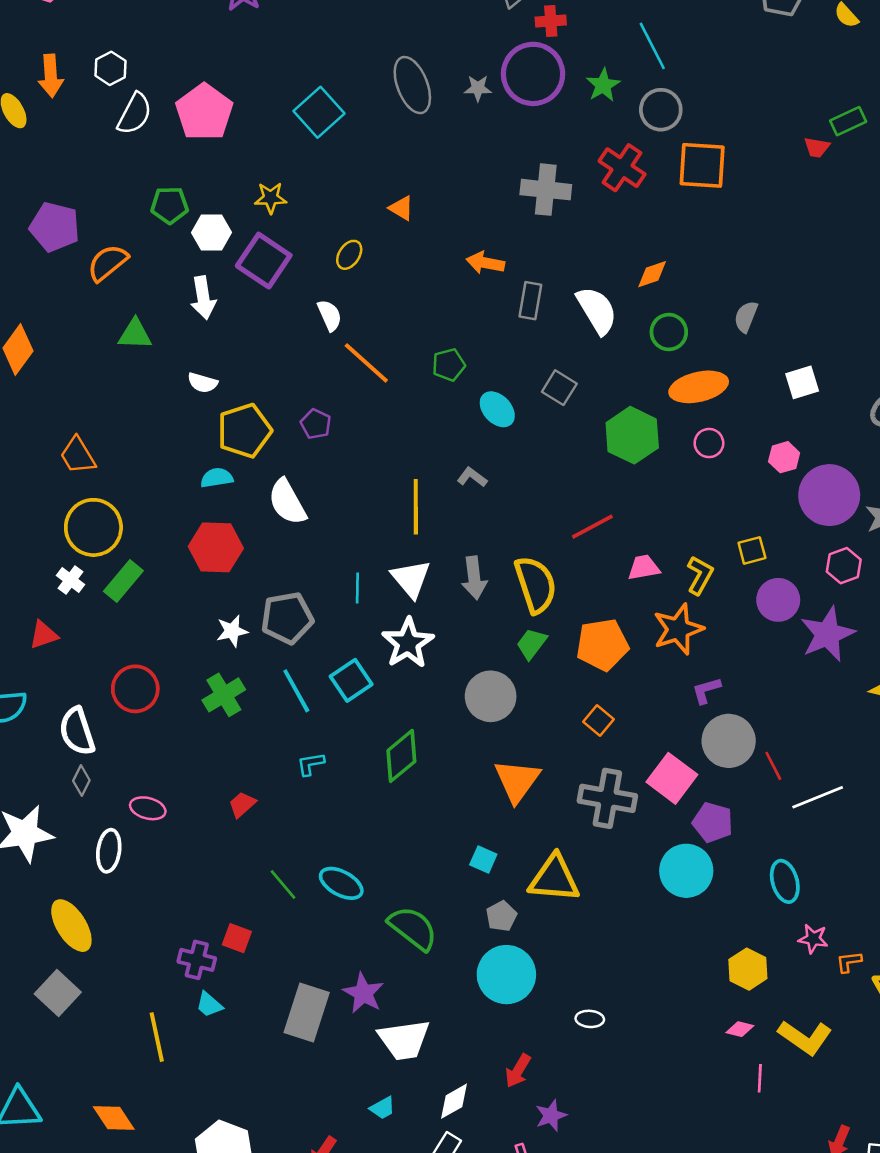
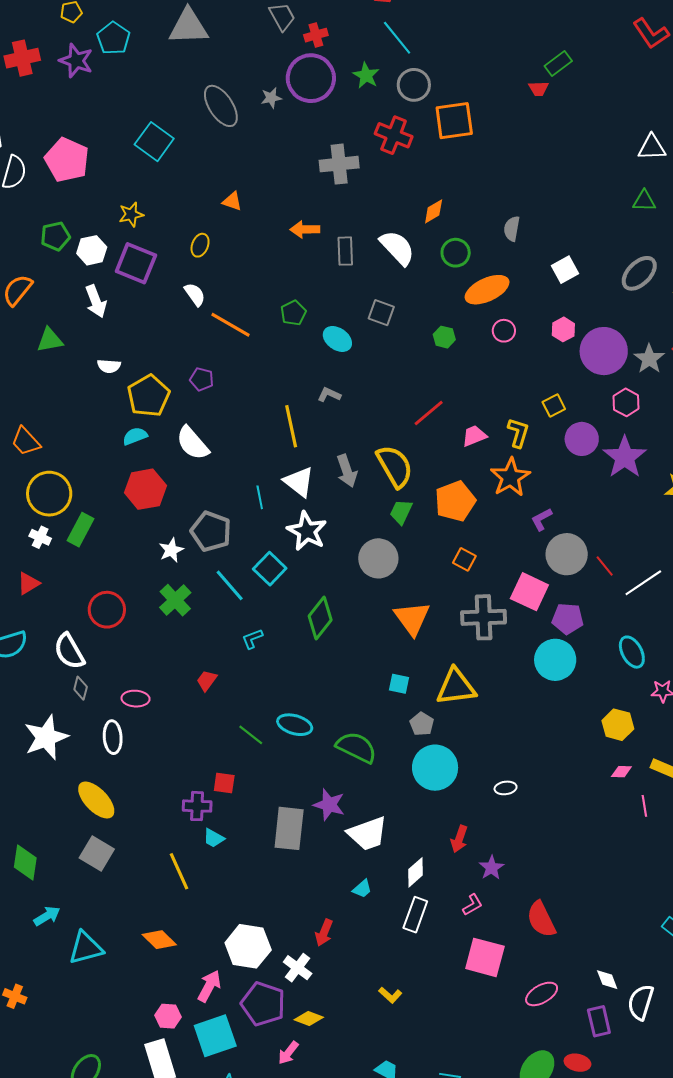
green hexagon: (632, 435) -> (444, 337), size x0.5
gray pentagon: (287, 618) -> (211, 531), turned -30

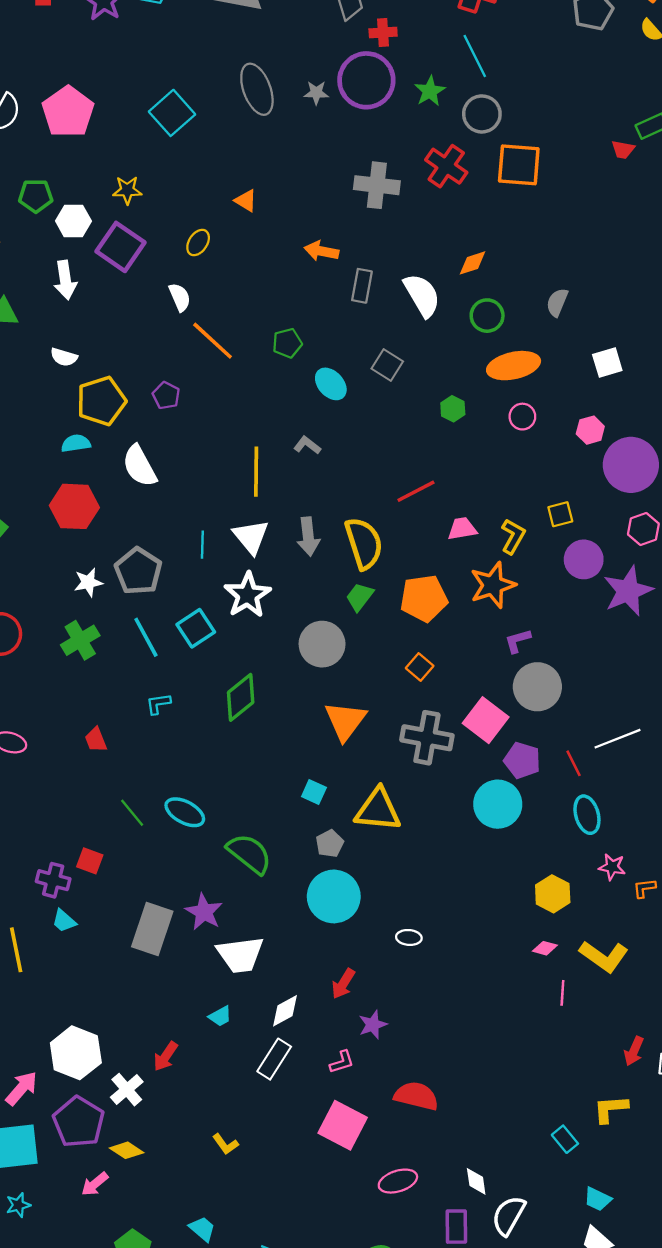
red line: (605, 566) -> (573, 763), moved
red trapezoid: (207, 680) -> (96, 740), turned -70
red semicircle: (541, 919) -> (416, 1096), turned 117

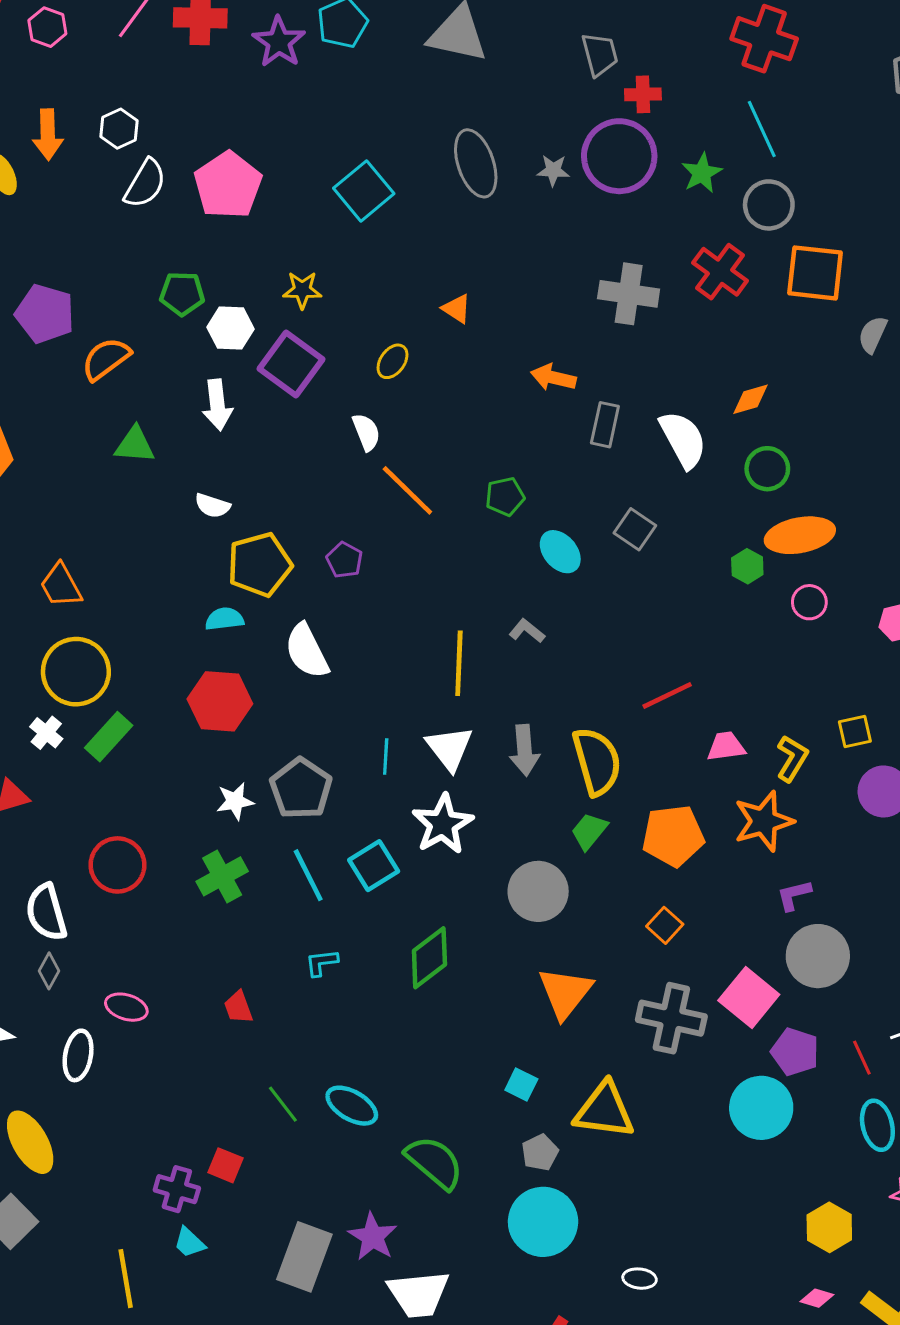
gray semicircle: (557, 302) -> (873, 335), moved
green hexagon: (453, 409) -> (747, 566), moved

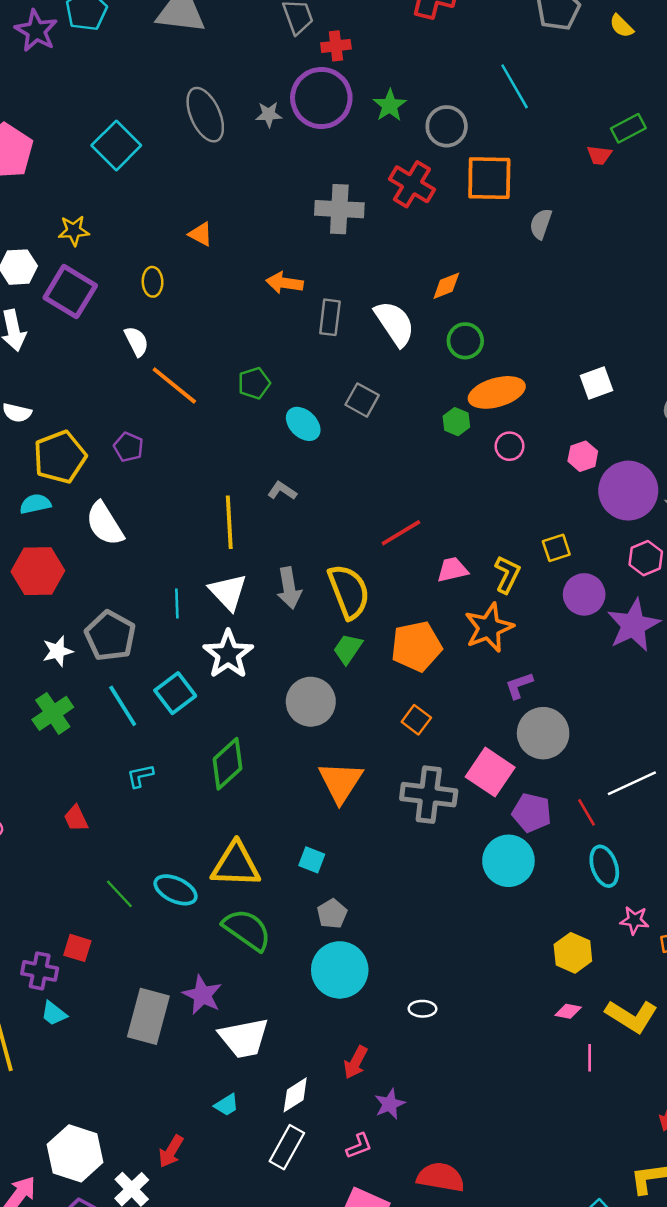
cyan line: (762, 129) -> (515, 86), moved
yellow ellipse: (393, 361) -> (153, 282), turned -32
yellow triangle: (604, 1110) -> (236, 865), moved

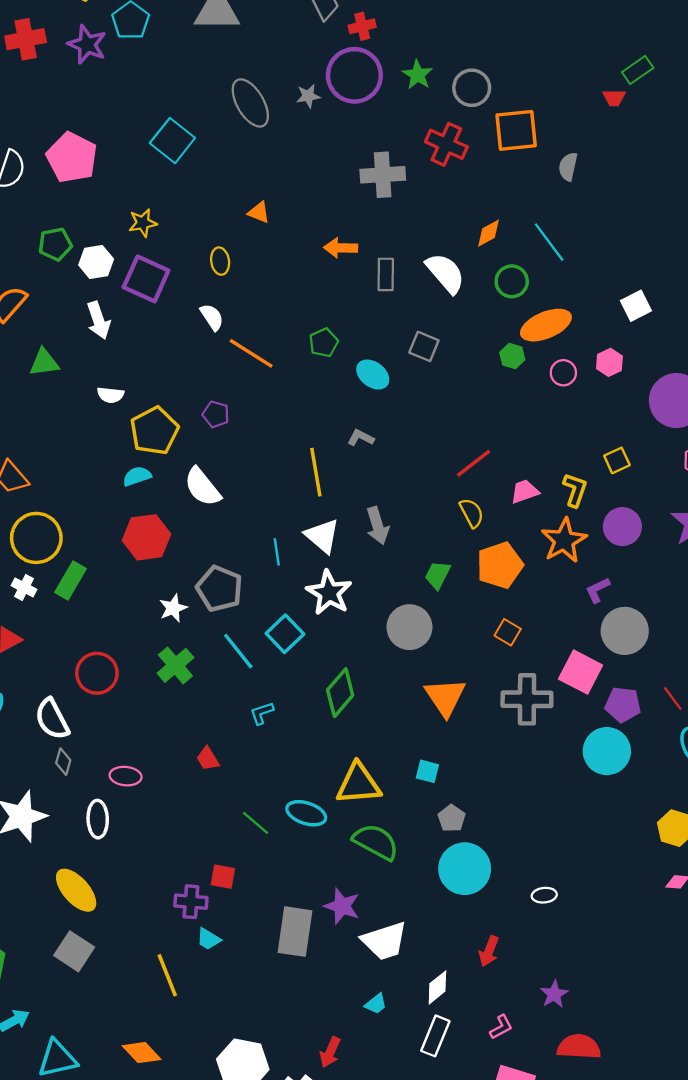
cyan line: (515, 86) -> (549, 242), moved
pink hexagon: (583, 456) -> (609, 362), moved
yellow semicircle: (349, 592) -> (472, 513), moved, size x0.6
purple circle: (584, 594) -> (622, 527), moved
purple star: (390, 1104) -> (554, 994), moved

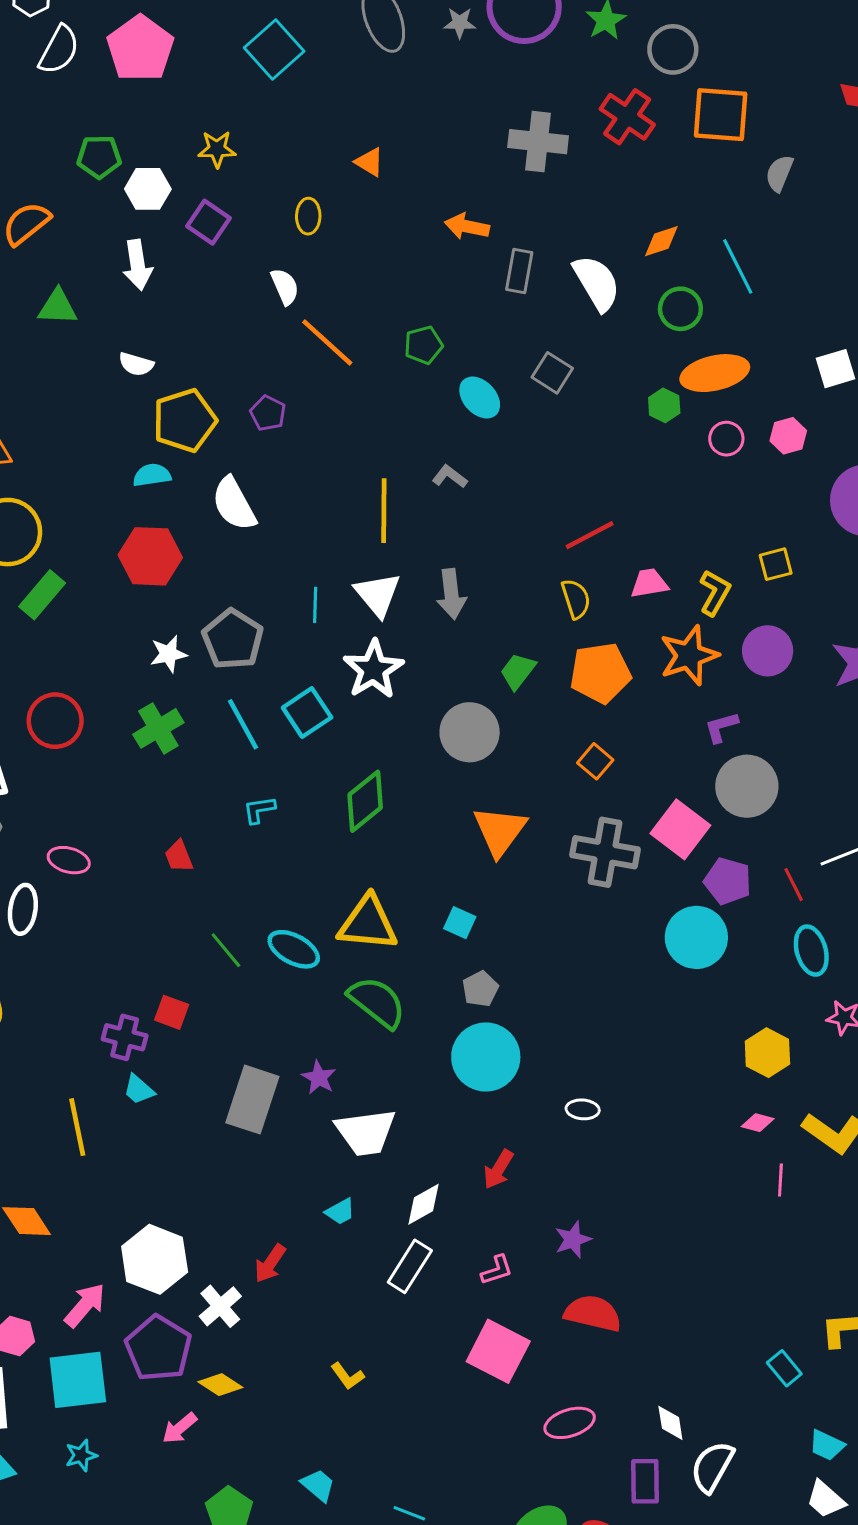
purple square: (146, 279) -> (208, 222), size x0.7
purple star: (342, 906) -> (319, 1078), size x0.7

